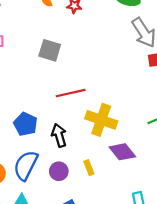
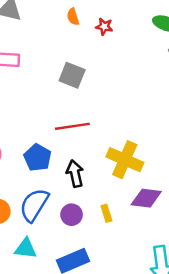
red line: (71, 93) -> (72, 126), moved
purple diamond: (122, 152) -> (146, 198), turned -48

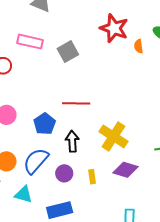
orange semicircle: (73, 17) -> (139, 46), moved
red star: (104, 26) -> (114, 28), size x2.0
gray square: (72, 75) -> (68, 52), moved, turned 30

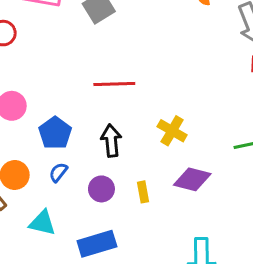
blue pentagon: (45, 124) -> (55, 133), moved
yellow cross: (113, 136) -> (172, 131), size x0.7
blue semicircle: (36, 161) -> (58, 172), size x0.5

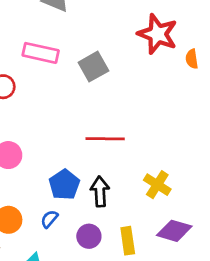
blue pentagon: (55, 133) -> (64, 185), moved
yellow rectangle: (143, 192) -> (128, 241), size x1.4

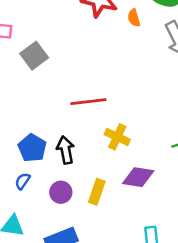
gray square: (93, 67) -> (34, 56), moved
red line: (105, 139) -> (88, 102), moved
yellow rectangle: (128, 241) -> (97, 192), turned 35

